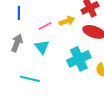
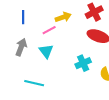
yellow arrow: (67, 21) -> (63, 17), moved
cyan cross: (79, 59) -> (83, 63), size x0.7

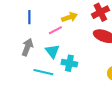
cyan cross: (83, 63) -> (69, 63), moved, turned 35
cyan line: (34, 83) -> (43, 72), moved

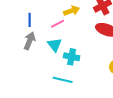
blue line: (29, 17) -> (30, 20), moved
cyan line: (43, 72) -> (63, 80), moved

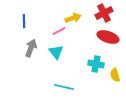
blue line: (30, 20) -> (24, 21), moved
cyan cross: (72, 57) -> (96, 64), moved

